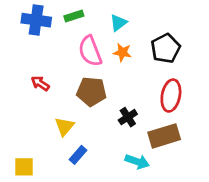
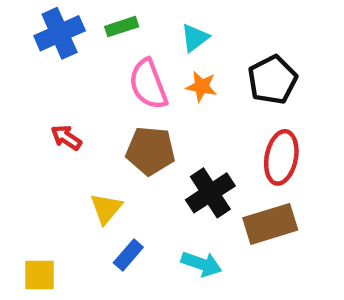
blue cross: (36, 20) -> (60, 33), turned -32
black cross: (128, 117) -> (210, 193), size x1.5
cyan arrow: (137, 162) -> (201, 264), moved

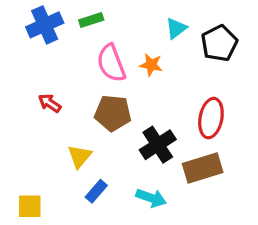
cyan triangle: (195, 38) -> (176, 28), moved
black pentagon: (272, 80) -> (219, 43), moved

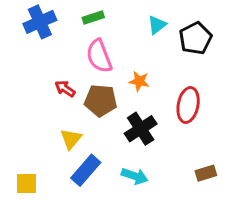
green rectangle: (91, 20) -> (93, 18), moved
orange star: (151, 65) -> (139, 81), moved
red arrow: (50, 103) -> (65, 89), moved
brown rectangle: (203, 168) -> (206, 173), moved, size x0.6
blue rectangle: (96, 191) -> (86, 170), size x1.5

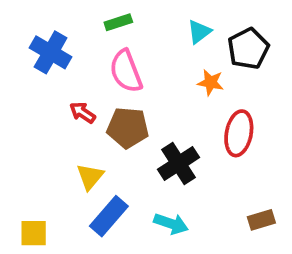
blue cross: (40, 22) -> (51, 52), moved, turned -36
orange star: (139, 81) -> (211, 82), moved

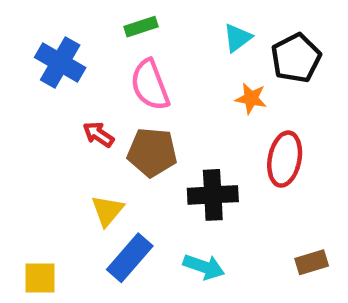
black cross: (179, 163) -> (213, 195), turned 30

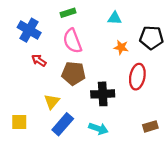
cyan triangle: (238, 38) -> (115, 18), turned 40
black pentagon: (296, 58) -> (151, 38), moved, turned 30
red arrow: (98, 134) -> (39, 60), moved
yellow square: (40, 278) -> (19, 122), moved

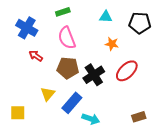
black pentagon: (151, 38) -> (140, 23), moved
red ellipse: (137, 77) -> (127, 71), turned 35
black cross: (103, 94) -> (94, 75), moved, turned -30
blue rectangle: (63, 124) -> (72, 103), moved

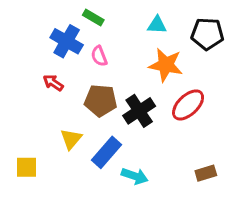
green rectangle: (63, 12) -> (93, 18), turned 48
blue cross: (27, 28) -> (67, 41), moved
pink semicircle: (67, 38) -> (99, 56), size x0.6
orange star: (112, 44) -> (166, 65), size x1.6

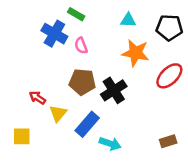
red arrow: (53, 83) -> (37, 98), moved
red ellipse: (188, 105) -> (169, 76), moved

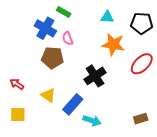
brown pentagon: (82, 82) -> (52, 58), moved
red arrow: (37, 98) -> (17, 84), moved
yellow triangle: (58, 113) -> (48, 95), turned -35

